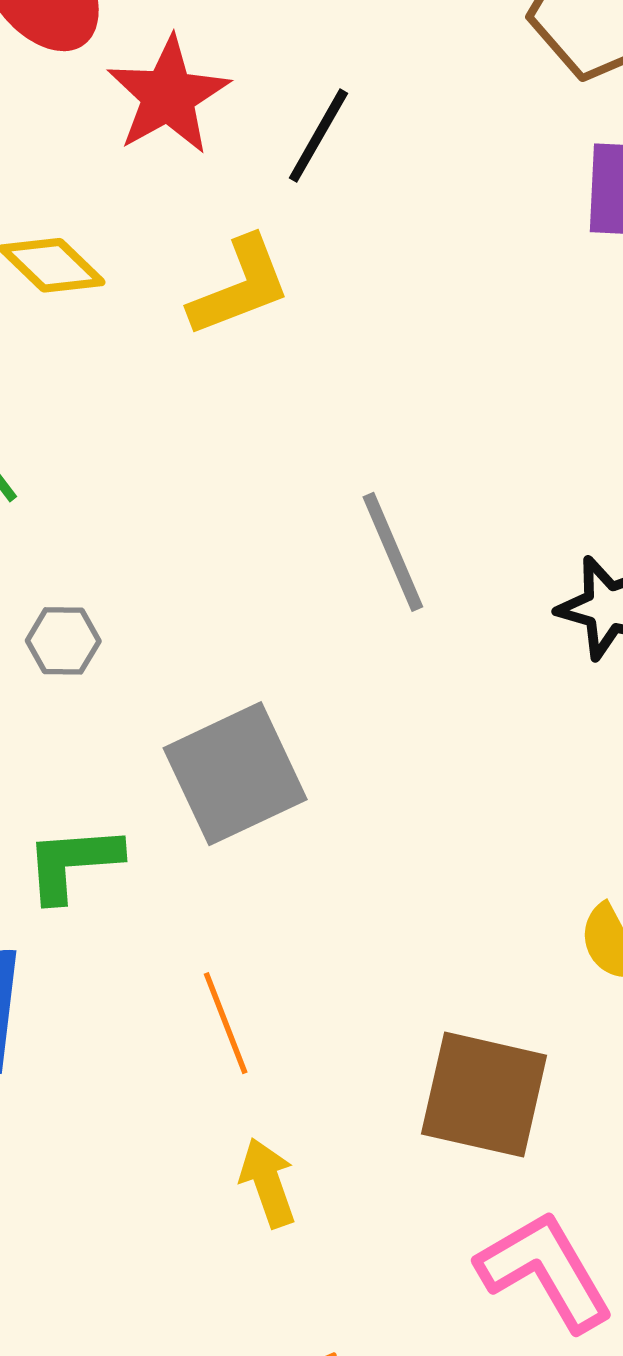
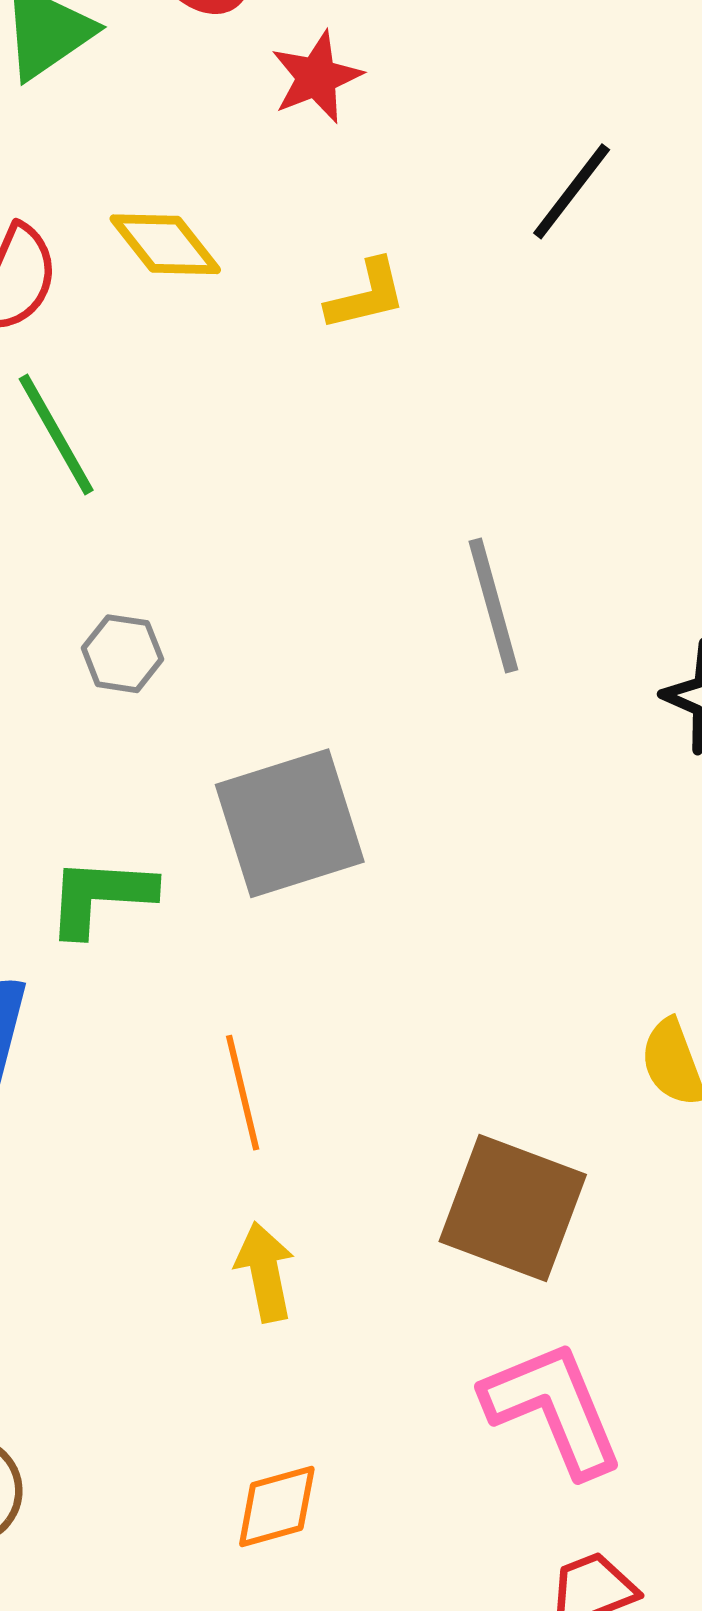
red star: (168, 96) -> (317, 77), size x0.7
black line: (318, 136) -> (572, 191), moved
yellow L-shape: (240, 287) -> (366, 295), size x0.7

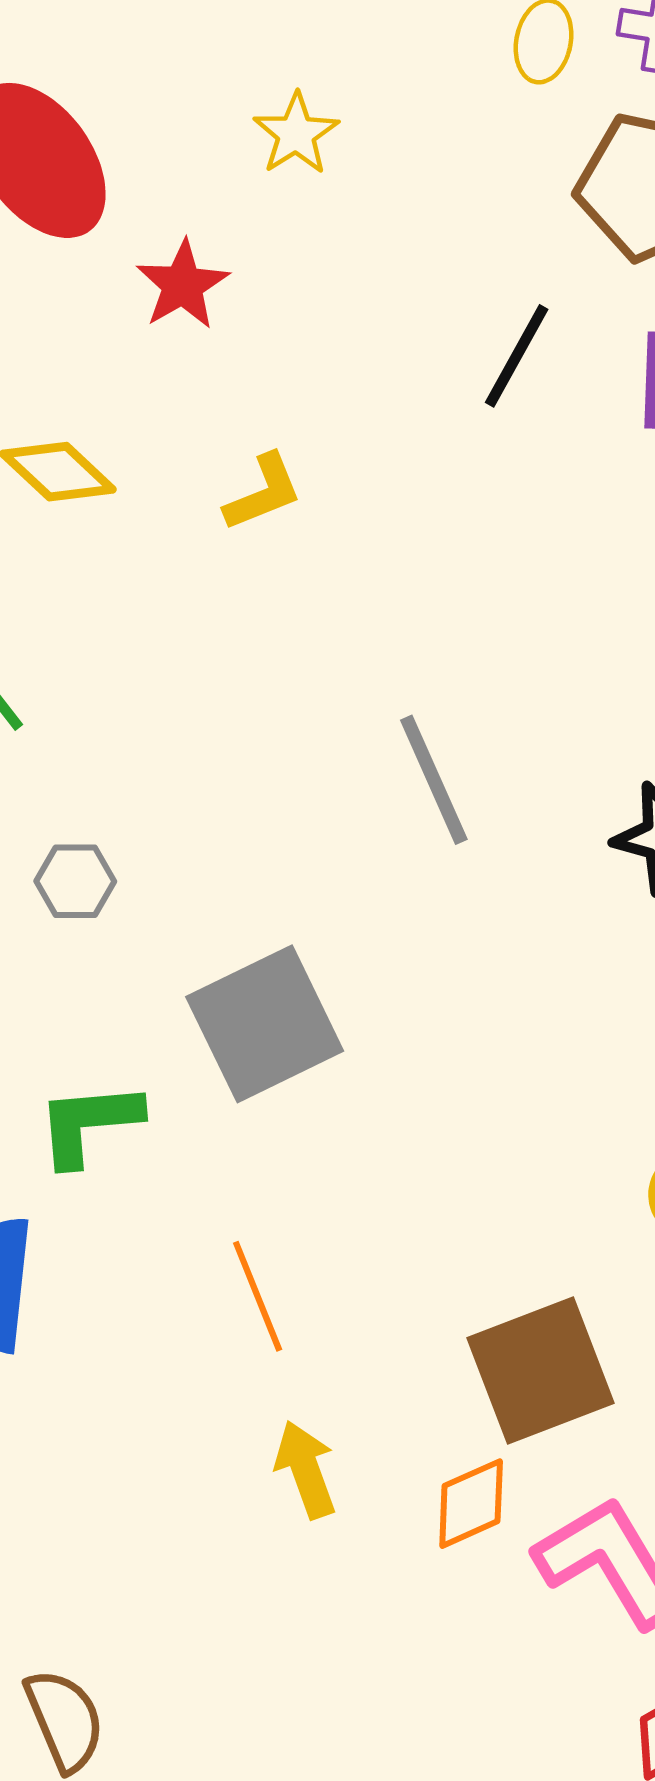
black line: (572, 191) -> (517, 356), moved
brown square: (513, 1208) -> (540, 1371), turned -33
orange diamond: (277, 1507) -> (471, 1504), moved

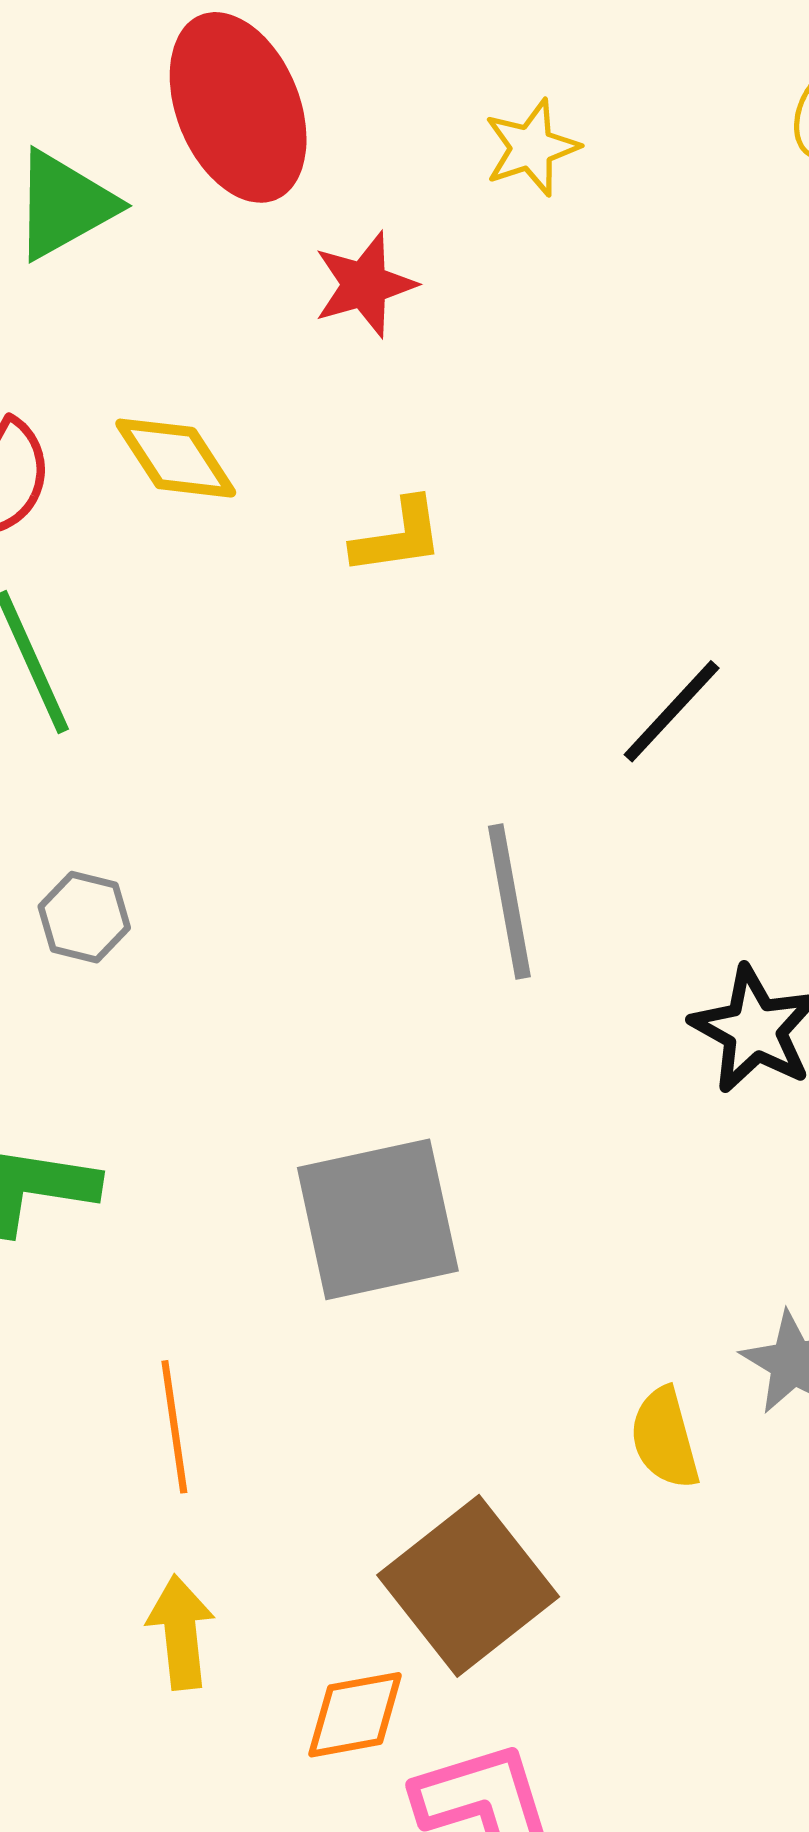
black line: (517, 356) -> (672, 711), moved
gray square: (265, 1024) -> (378, 1219), moved
brown square: (540, 1371) -> (468, 1586), turned -31

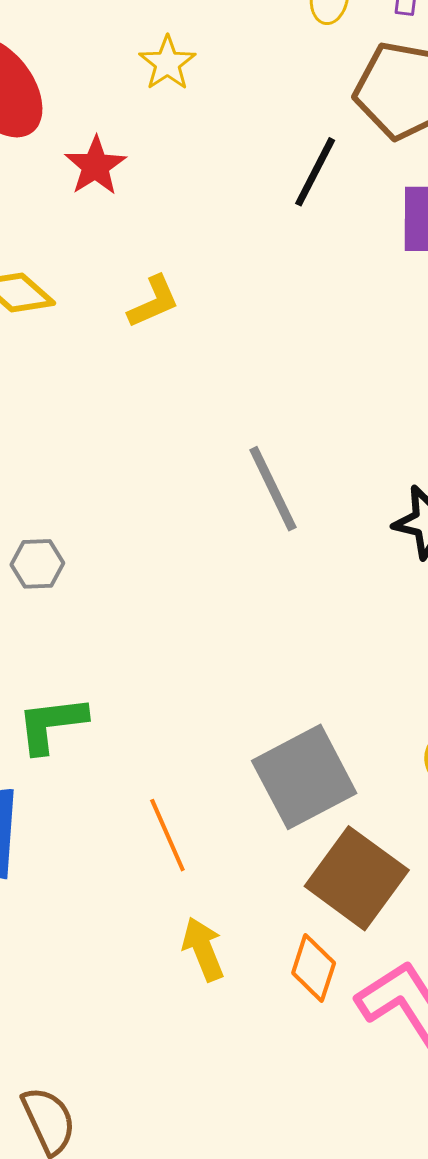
black line: (672, 711) -> (315, 172), moved
gray square: (378, 1219) -> (304, 777), moved
orange diamond: (355, 1715) -> (314, 968), turned -46

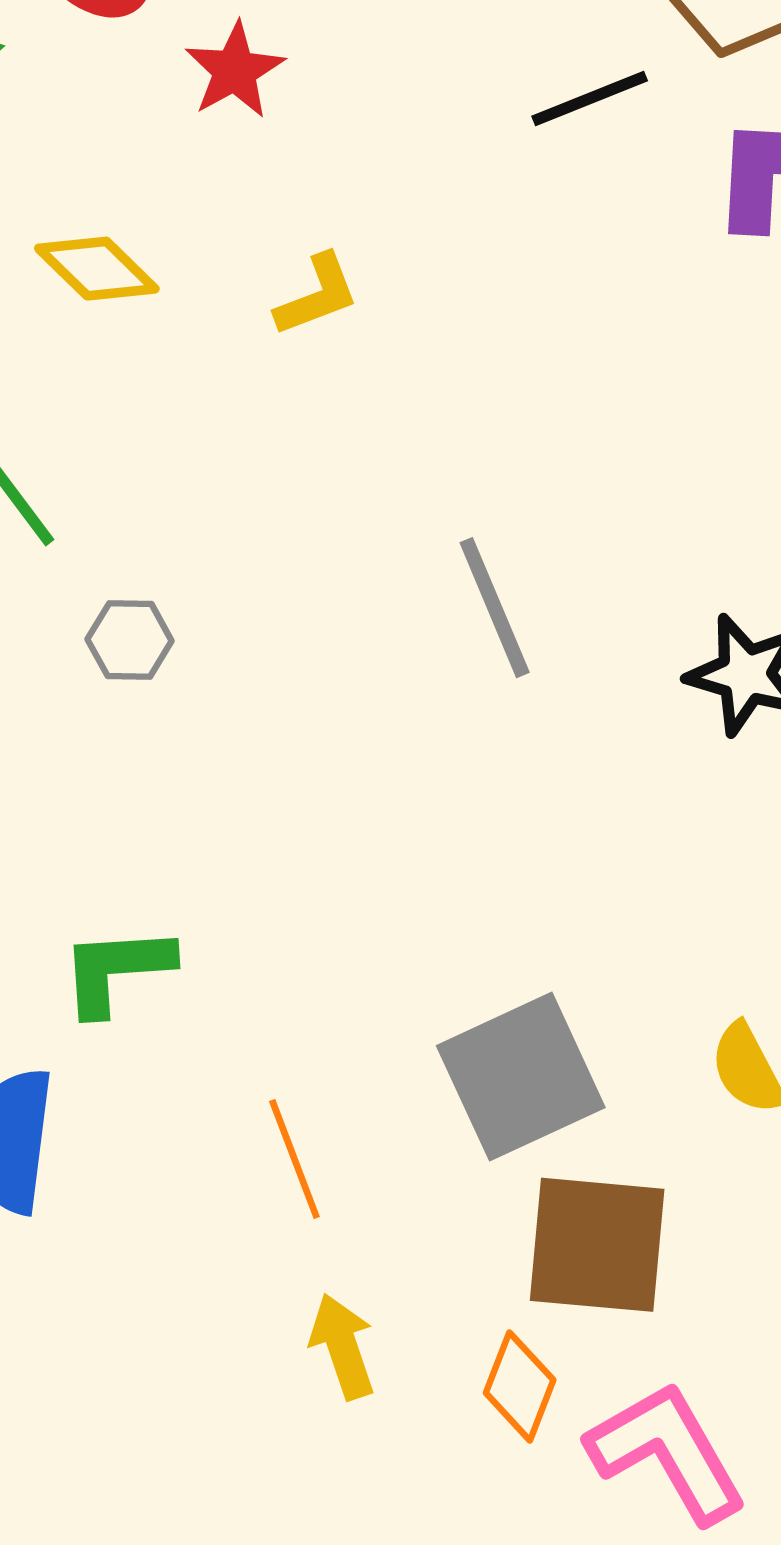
black line: (315, 172) -> (590, 98), turned 38
gray hexagon: (37, 564) -> (130, 640), moved
brown square: (357, 878) -> (597, 1245), turned -34

